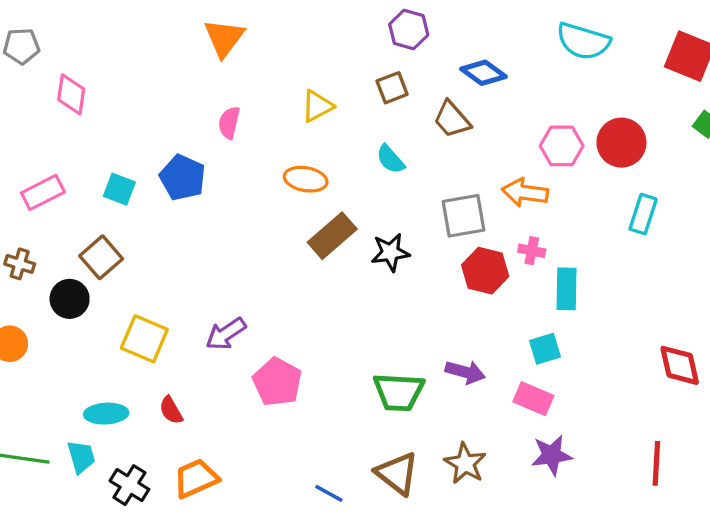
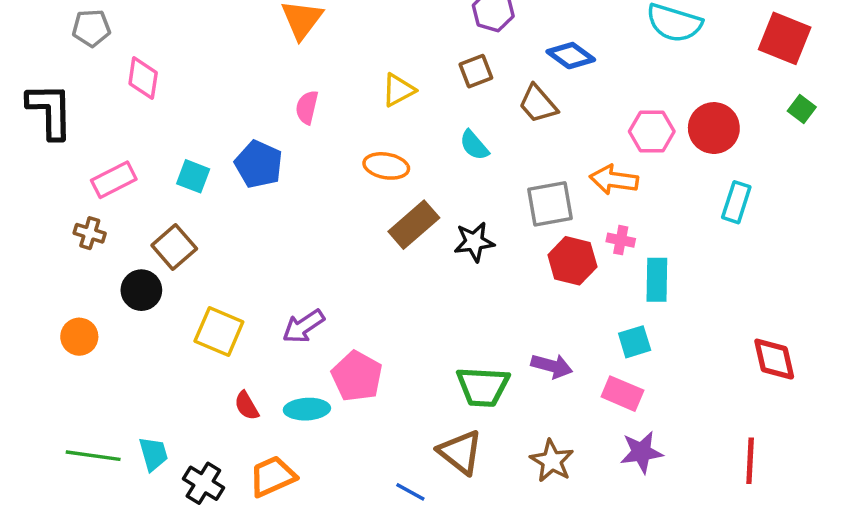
brown cross: (20, 264) -> (90, 233), moved
cyan ellipse: (106, 414) -> (307, 409), moved
brown triangle: (397, 473) -> (460, 452), moved

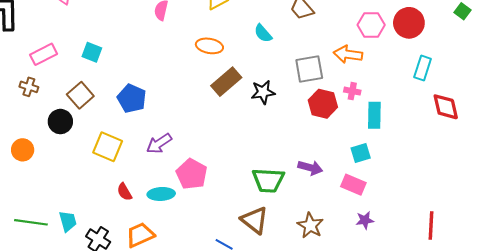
blue pentagon: (259, 164) -> (132, 98), moved
red diamond: (774, 359) -> (446, 107), moved
purple star: (641, 452) -> (365, 220), size x0.7

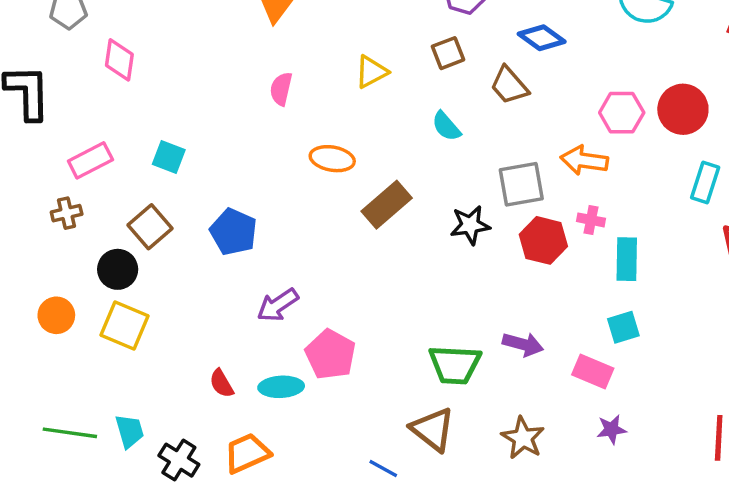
orange ellipse: (209, 46) -> (332, 159), moved
brown cross: (29, 87) -> (67, 213), turned -30
black star: (263, 92) -> (470, 225), moved
yellow square: (108, 147) -> (124, 326), moved
cyan square: (361, 153) -> (623, 327), moved

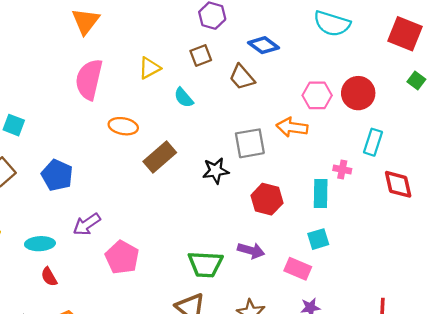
pink semicircle: (281, 89) -> (89, 79), size x1.8
cyan semicircle: (446, 126) -> (184, 98), moved
pink cross: (591, 220) -> (342, 170), moved
red hexagon: (543, 240) -> (267, 199), moved
cyan ellipse: (281, 387) -> (40, 244), moved

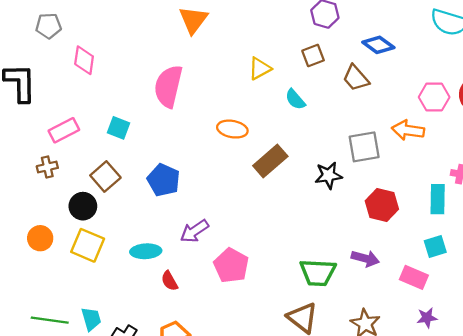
pink semicircle: (89, 79) -> (168, 86), moved
red semicircle: (49, 277) -> (169, 281), moved

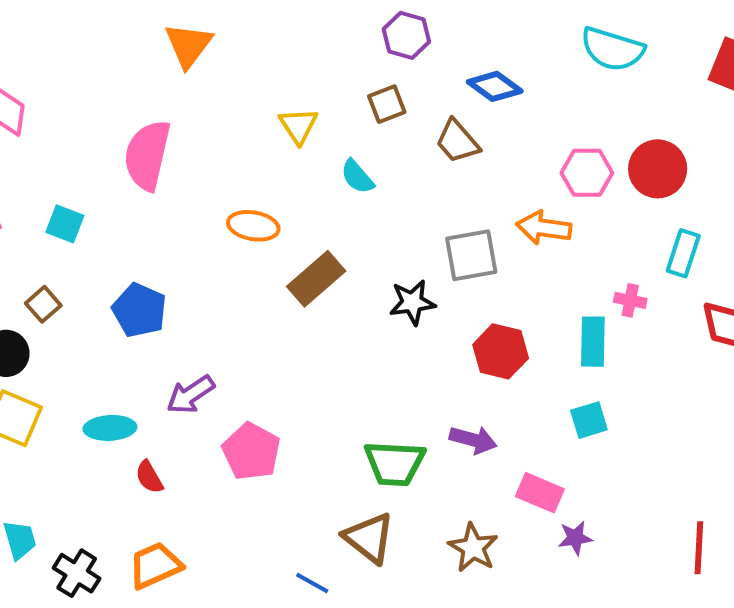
yellow triangle: (260, 69) -> (298, 126), turned -35
brown square: (105, 177) -> (43, 304), size x0.7
pink rectangle: (414, 277) -> (540, 493), moved

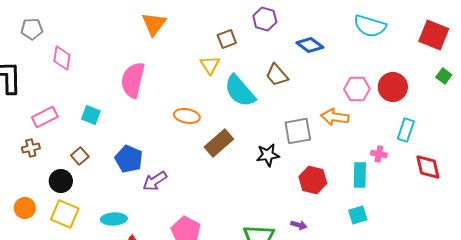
brown square: (387, 104) -> (227, 39), moved
brown trapezoid: (457, 141) -> (277, 75), moved
cyan semicircle: (357, 177) -> (240, 91), size x1.8
purple arrow: (190, 395) -> (155, 181), moved
purple arrow: (473, 440) -> (299, 225), size x0.7

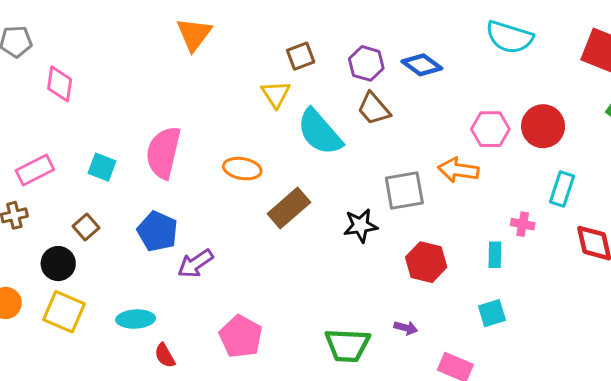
purple hexagon: (265, 19) -> (366, 63), moved
pink semicircle: (133, 80) -> (163, 153), moved
cyan rectangle: (360, 175) -> (495, 255), size x0.7

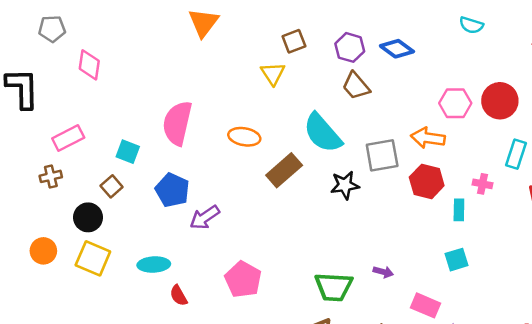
cyan semicircle: (509, 37) -> (471, 25), size x0.6
cyan semicircle: (320, 132) -> (322, 133), moved
cyan square: (102, 167) -> (128, 152), moved
red hexagon: (426, 262) -> (427, 181), moved

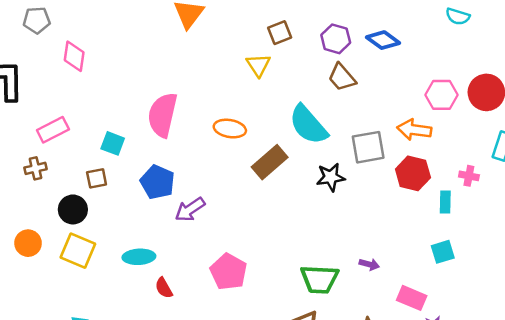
brown square: (112, 186) -> (97, 178), turned 30

